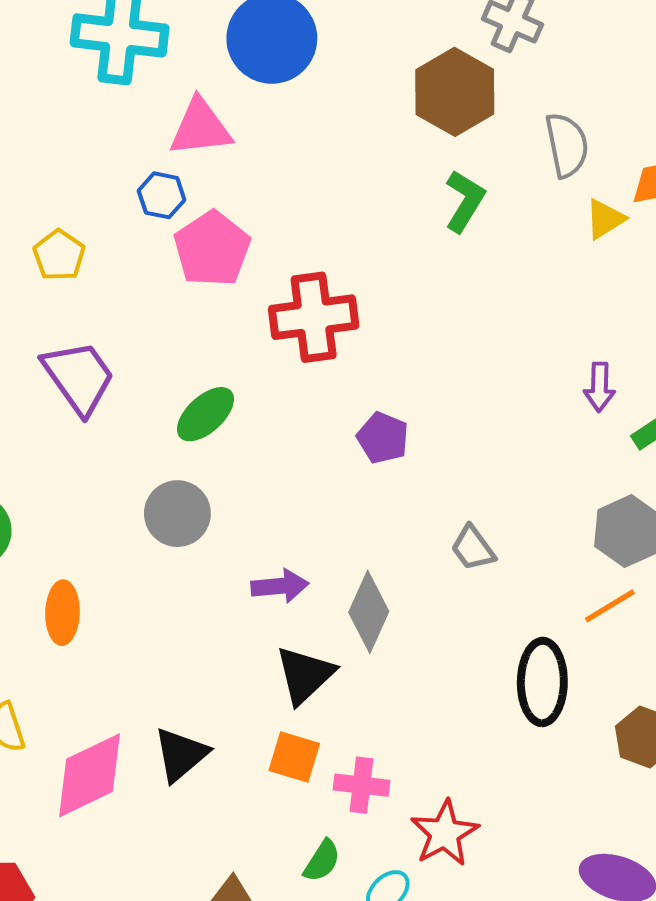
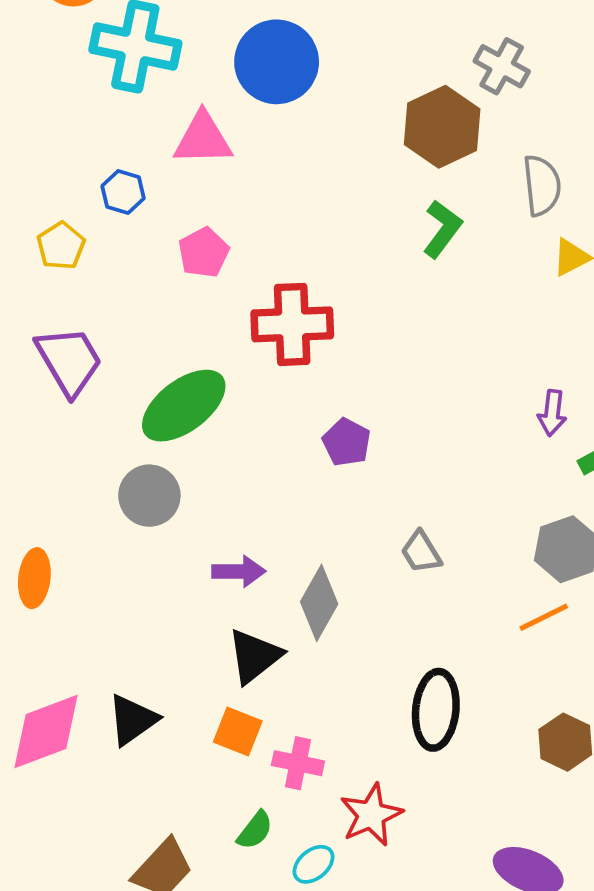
blue hexagon: (162, 195) -> (123, 192), moved
pink pentagon: (212, 249) -> (204, 252), size x0.7
green ellipse: (205, 414) -> (184, 406), size x1.5
black ellipse: (542, 682) -> (436, 710), moved

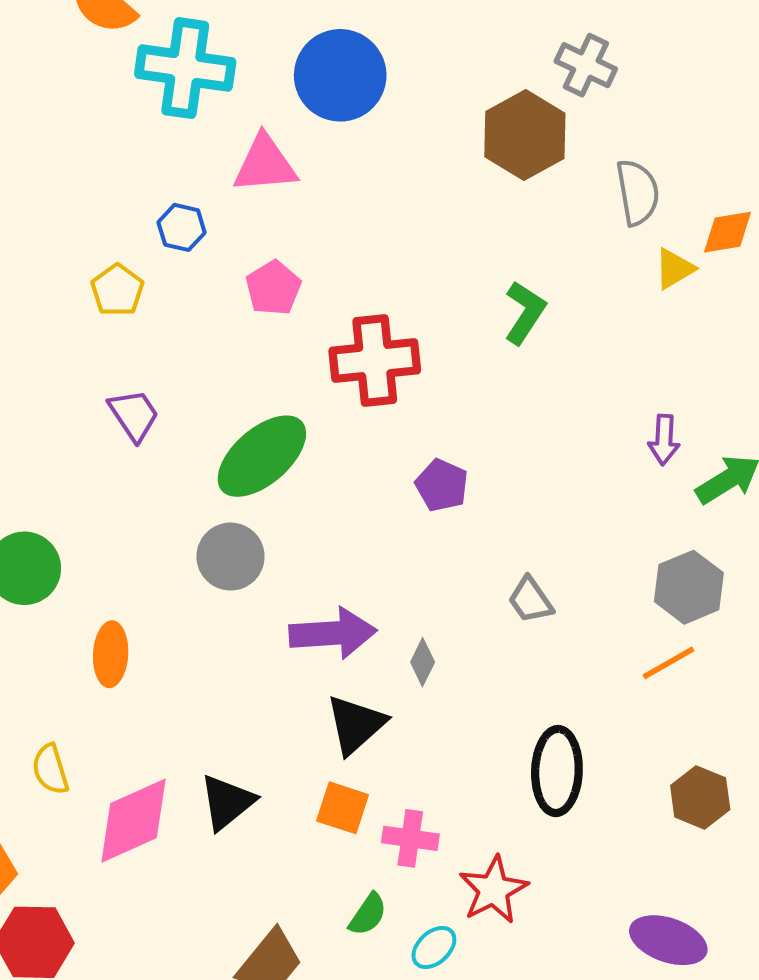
green L-shape: (442, 229) -> (525, 313), moved
purple trapezoid: (69, 361) -> (134, 415), size x0.7
purple arrow: (239, 571) -> (333, 633), size x1.5
gray diamond: (319, 603) -> (423, 662), size x0.6

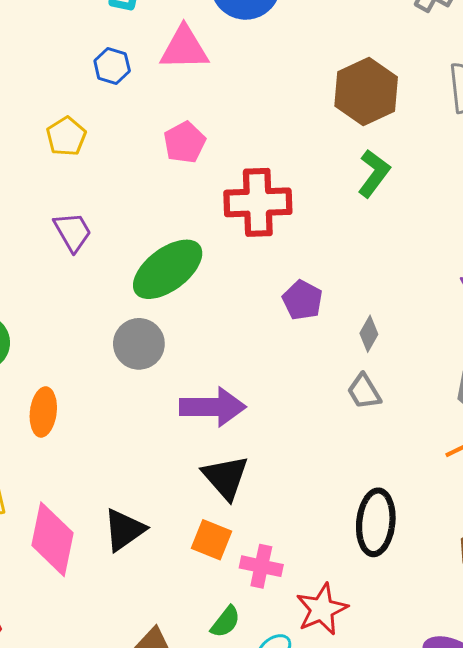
brown hexagon: (525, 135) -> (366, 91), moved
blue hexagon: (182, 227) -> (112, 66), moved
gray diamond: (423, 662) -> (369, 334), moved
black triangle: (356, 725) -> (226, 477), turned -33
pink diamond: (134, 821) -> (52, 539), turned -58

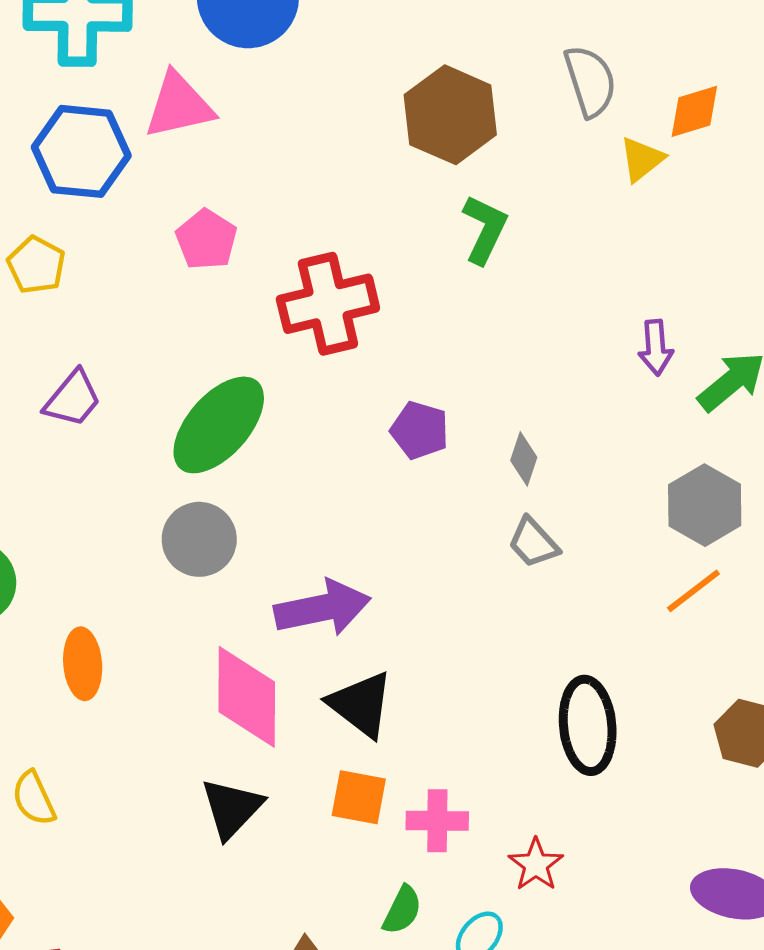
blue hexagon: (112, 66) -> (81, 151), size x1.8
purple trapezoid: (73, 232) -> (73, 399), turned 81
pink diamond: (52, 539) -> (247, 697), moved
red star: (322, 609) -> (536, 865), size x0.7

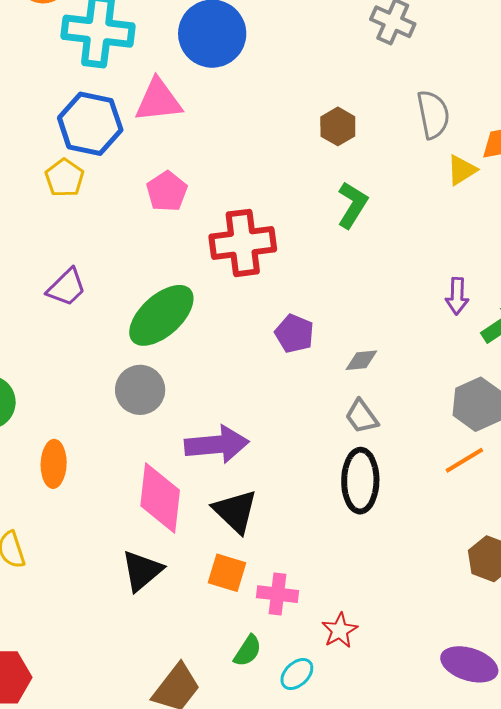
brown hexagon: (450, 115) -> (338, 126), size x0.6
yellow pentagon: (36, 265) -> (65, 178), moved
gray diamond: (524, 459) -> (361, 360), turned 60
black ellipse: (588, 725) -> (360, 481), moved

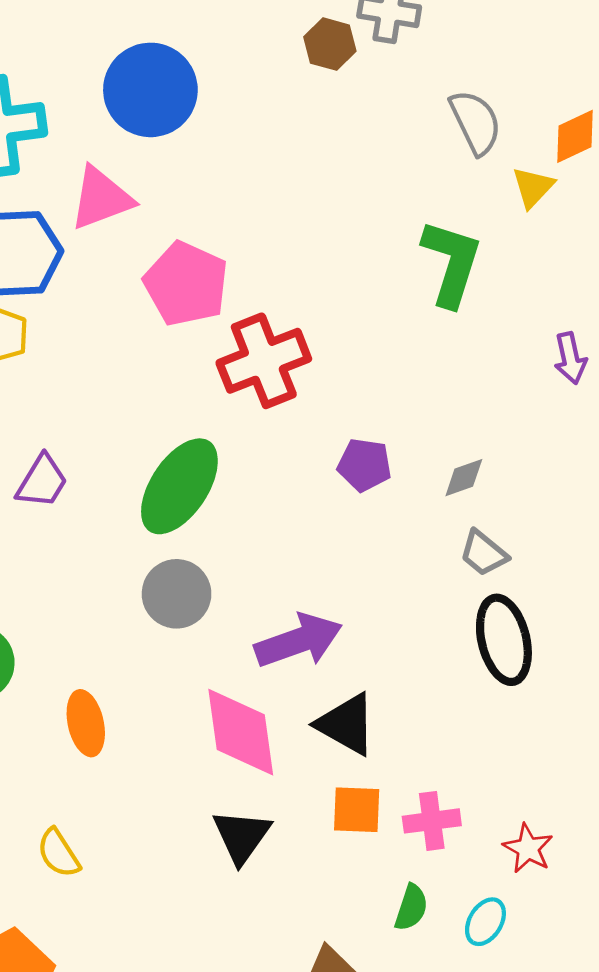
brown hexagon: (338, 126) -> (330, 44), moved
pink pentagon: (167, 191) -> (186, 284), moved, size x1.5
green L-shape: (352, 205) -> (451, 263), moved, size x1.4

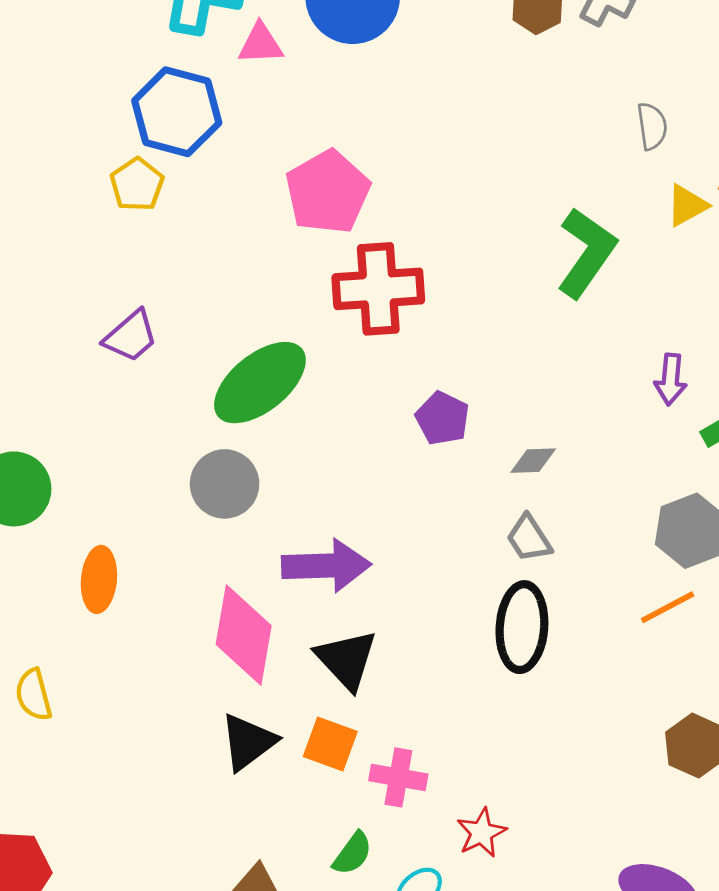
gray semicircle: (476, 122) -> (652, 126), size x0.7
pink triangle: (101, 198) -> (261, 44), moved, size x0.7
black triangle: (241, 836) -> (248, 742), moved

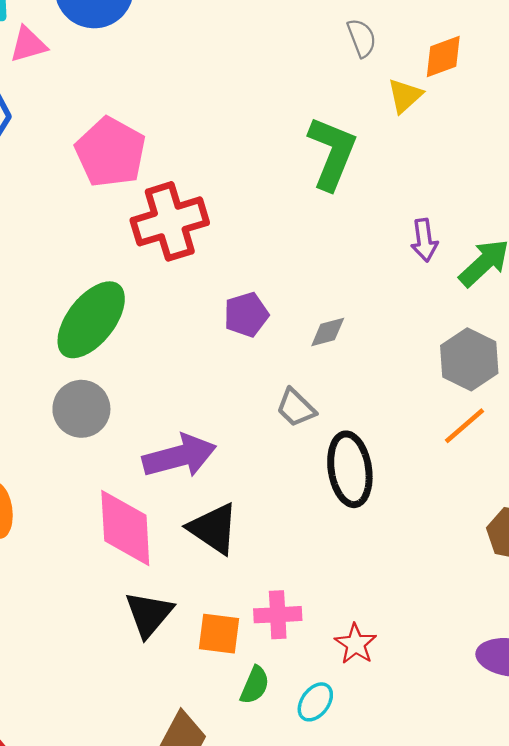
purple pentagon: (442, 418) -> (246, 315), turned -30
gray trapezoid: (529, 538) -> (296, 408), moved
orange square: (330, 744) -> (219, 634), moved

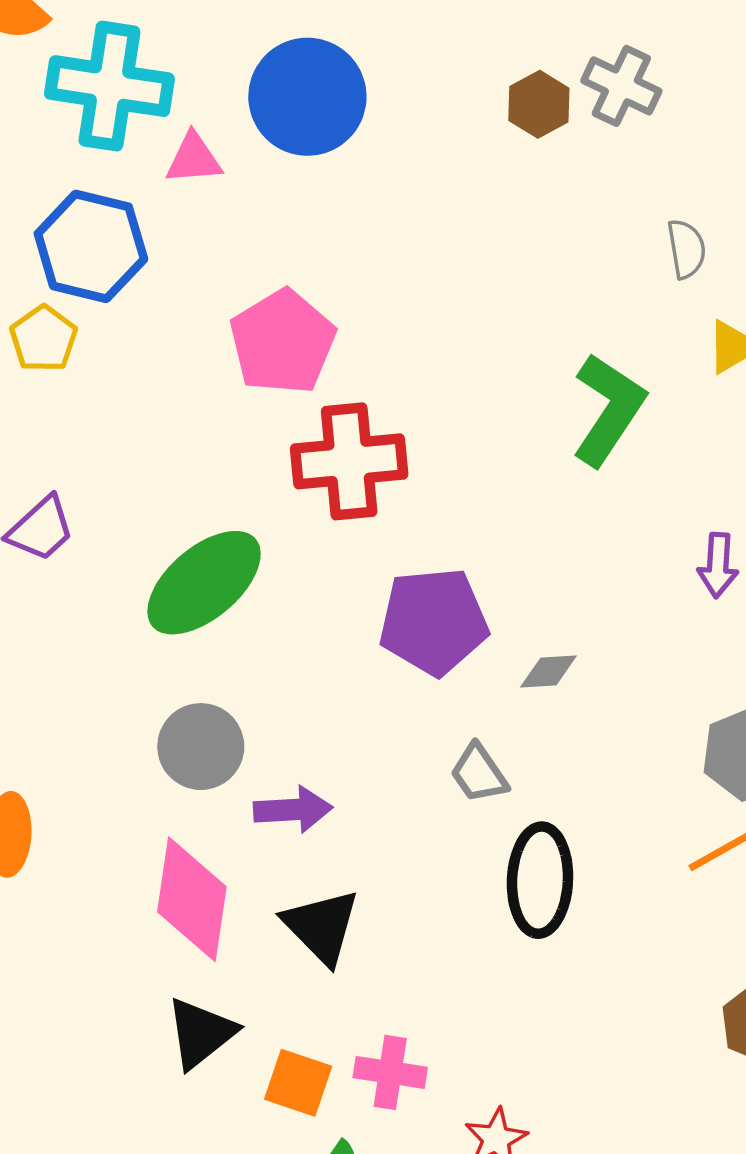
purple pentagon: (246, 315) -> (434, 621), size x1.6
gray circle: (81, 409) -> (201, 747), moved
purple arrow: (179, 456) -> (293, 810), size x0.7

